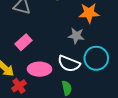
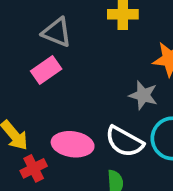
pink rectangle: (23, 42) -> (46, 70), moved

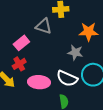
gray triangle: (57, 32) -> (44, 26), moved
red cross: (34, 168) -> (19, 64), moved

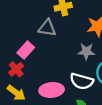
red cross: (19, 64) -> (16, 69), moved

